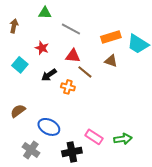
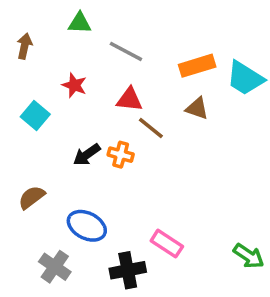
black arrow: (49, 75) -> (87, 155), moved
green arrow: (123, 139) -> (249, 256), moved, turned 42

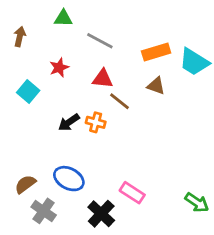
red star: (74, 85) -> (59, 67), turned 30
brown semicircle: (32, 197) -> (25, 184), moved
black cross: (128, 270) -> (101, 214), turned -36

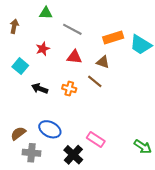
brown triangle: (156, 86) -> (103, 62), moved
brown line: (120, 101) -> (95, 81), moved
black arrow: (69, 122) -> (40, 89), moved, turned 56
gray cross: (44, 211) -> (32, 153), turned -30

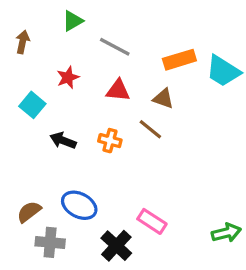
green triangle: (46, 13) -> (73, 21), turned -32
green arrow: (143, 147) -> (226, 233), turned -48

